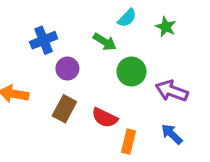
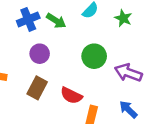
blue cross: (44, 40) -> (28, 19), moved
green arrow: (105, 42) -> (56, 21), moved

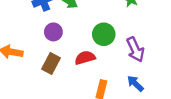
purple arrow: (128, 73) -> (135, 50), turned -135
red semicircle: (71, 95) -> (85, 58), moved, turned 138

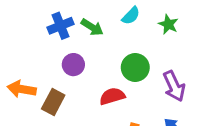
brown rectangle: (51, 64) -> (53, 102), moved

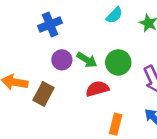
green arrow: (92, 27) -> (87, 60), moved

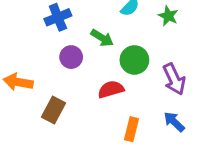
green arrow: (87, 60) -> (102, 38), moved
brown rectangle: (44, 94) -> (53, 110), moved

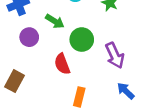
red semicircle: (111, 89) -> (62, 64), turned -95
blue arrow: (174, 122) -> (126, 91), moved

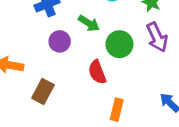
purple arrow: (115, 55) -> (157, 37), moved

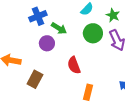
green arrow: (89, 23) -> (59, 28), moved
green circle: (119, 44) -> (93, 33), moved

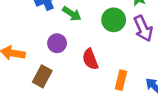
purple circle: (47, 43) -> (57, 43), moved
orange rectangle: (88, 92) -> (121, 80), moved

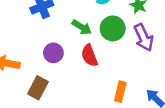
green arrow: (72, 14) -> (82, 27), moved
red semicircle: (90, 59) -> (89, 56), moved

